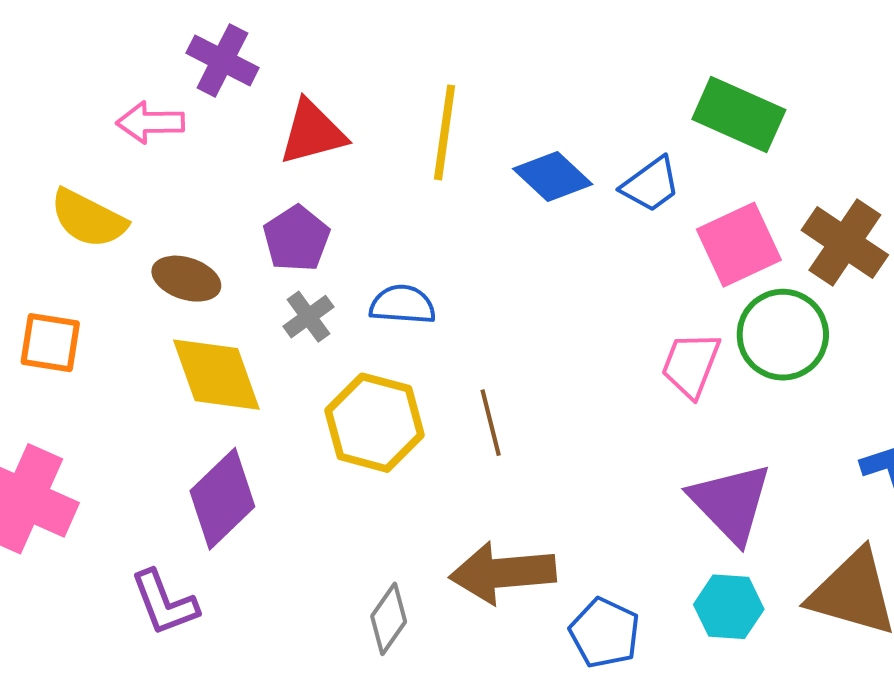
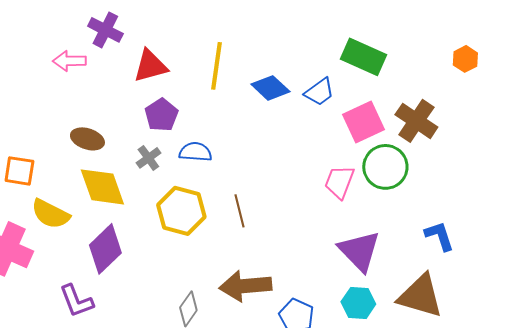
yellow semicircle: (88, 219) -> (50, 214), moved
purple pentagon: (296, 239) -> (161, 115), moved

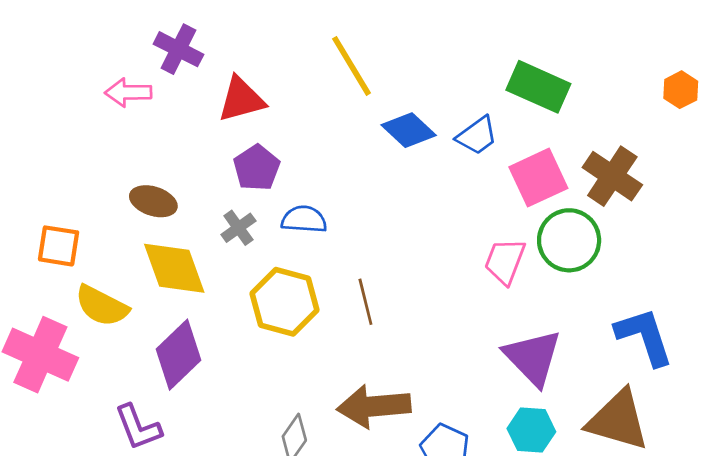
yellow line: (216, 66) -> (351, 66), moved, turned -39
blue L-shape: (439, 236) -> (644, 337), size x1.4

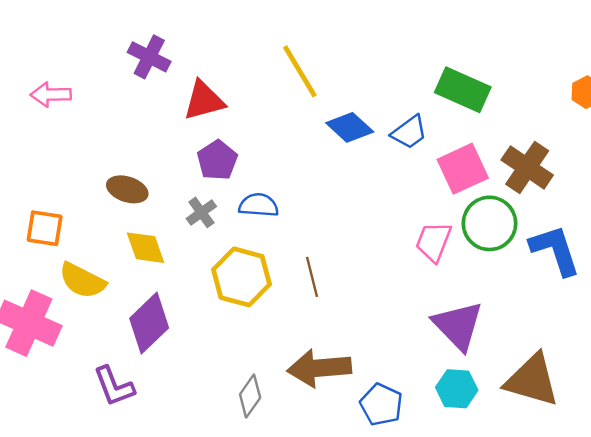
pink arrow: (128, 92) -> (51, 95), moved
yellow diamond: (174, 268) -> (146, 248), size x0.7
blue L-shape: (644, 337) -> (555, 250), moved

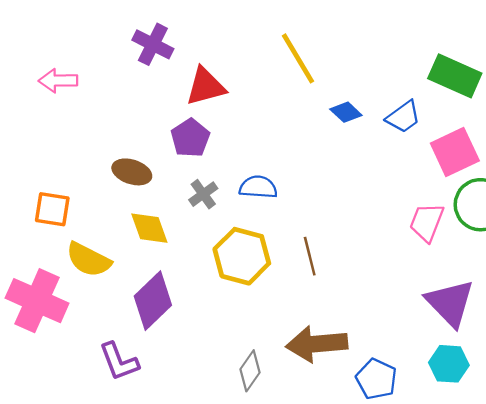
blue diamond: (350, 127) -> (346, 112), size x0.7
purple pentagon: (217, 160) -> (190, 138), moved

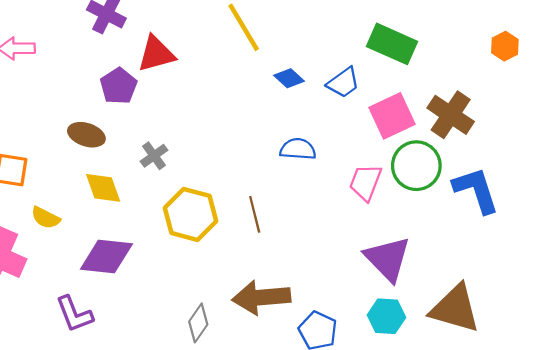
purple pentagon: (190, 138) -> (119, 86), moved
blue semicircle: (258, 187) -> (298, 149), moved
yellow semicircle: (89, 260) -> (46, 218), size x0.7
purple diamond: (153, 301) -> (106, 256), turned 50

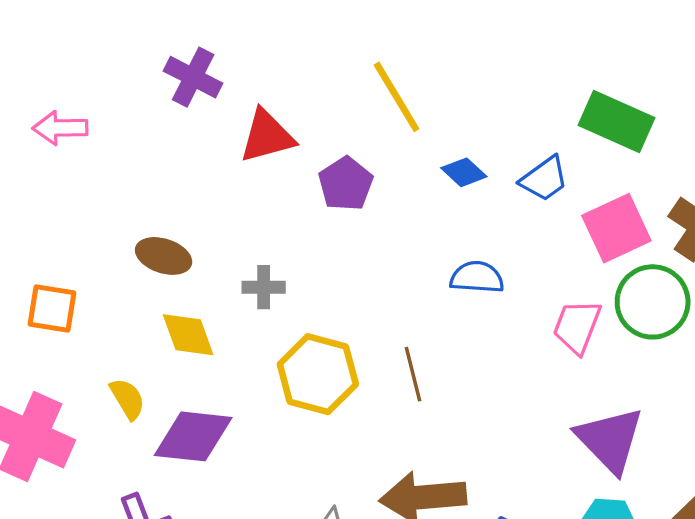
purple pentagon: (119, 86) -> (346, 184), moved
gray cross: (154, 156) -> (264, 287), turned 36
yellow semicircle: (46, 218) -> (127, 399), moved, turned -148

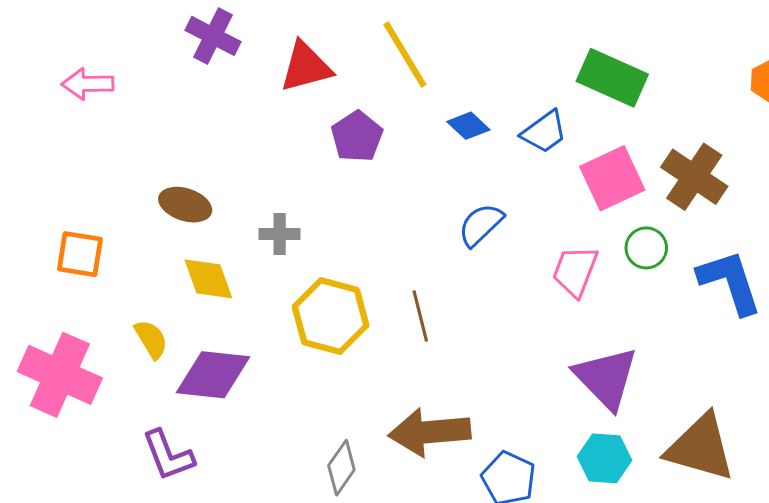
red triangle: (267, 136) -> (306, 67), moved
blue semicircle: (477, 277) -> (481, 225), turned -48
green circle: (653, 302) -> (646, 248), size x0.6

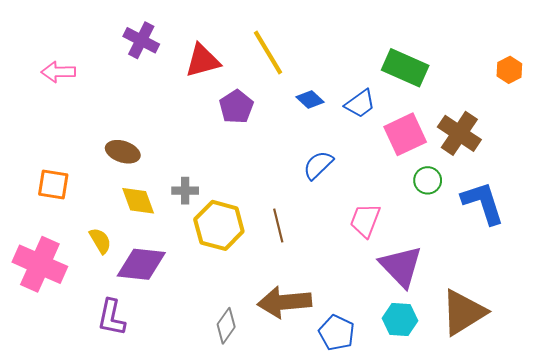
gray cross: (280, 234) -> (185, 191), moved
pink trapezoid: (575, 271) -> (365, 220), moved
brown triangle: (700, 448) -> (463, 312), turned -48
purple L-shape: (168, 455) -> (112, 317), turned 33

